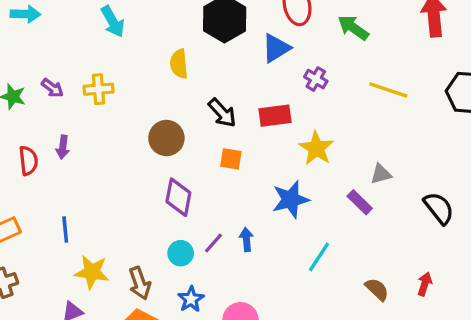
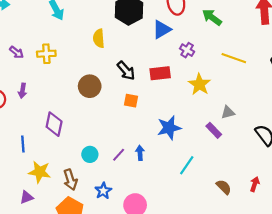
yellow star: (316, 148) -> (199, 84), moved
purple diamond: (178, 197) -> (54, 124), moved
cyan circle: (181, 253) -> (90, 154), moved

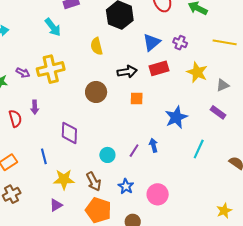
blue triangle: (162, 30) -> (152, 42), moved
yellow cross: (46, 54) -> (51, 69), size x1.5
black arrow: (126, 71) -> (127, 72), turned -48
gray triangle: (228, 112) -> (223, 85), moved

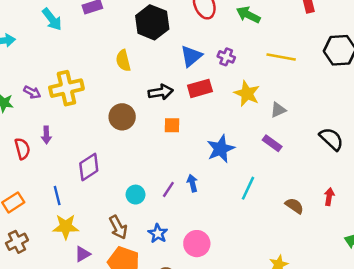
cyan arrow: (53, 27) -> (52, 19), moved
purple diamond: (69, 133) -> (89, 167), turned 55
yellow star: (64, 179) -> (66, 227), moved
purple triangle: (56, 205) -> (82, 254), moved

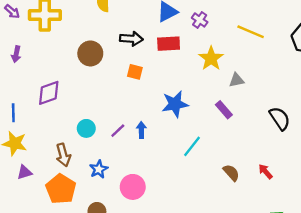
red arrow: (329, 197) -> (265, 172), turned -63

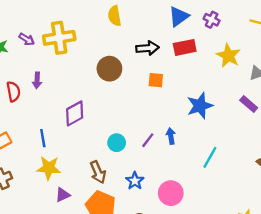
cyan line: (192, 146) -> (210, 157), moved

